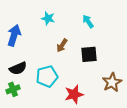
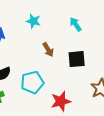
brown arrow: (62, 45) -> (48, 50), turned -64

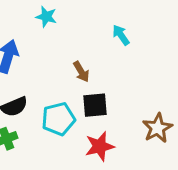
cyan star: (33, 21) -> (46, 17), moved
black square: (77, 59) -> (95, 105), moved

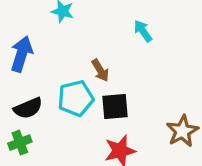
cyan pentagon: (58, 119) -> (76, 98), moved

